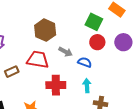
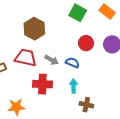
green square: (94, 22) -> (78, 13), moved
gray arrow: (65, 52) -> (52, 60), moved

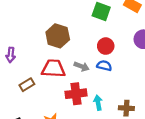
red circle: (86, 43) -> (106, 46), moved
cyan arrow: (74, 86) -> (98, 103), moved

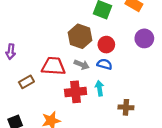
brown hexagon: (58, 36) -> (80, 36), moved
cyan arrow: (98, 103) -> (99, 88), moved

